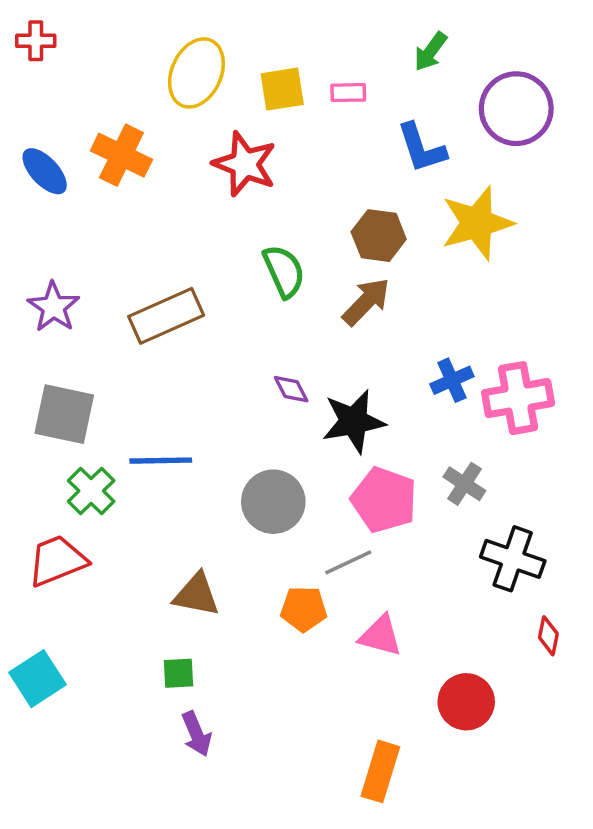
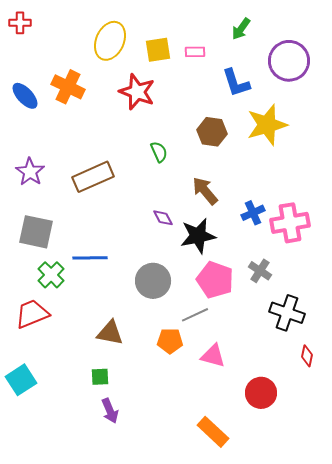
green semicircle: (284, 271) -> (159, 152), size x0.7
brown arrow: (366, 302) -> (205, 191), moved, turned -84
orange rectangle: (380, 771) -> (213, 432), turned -64

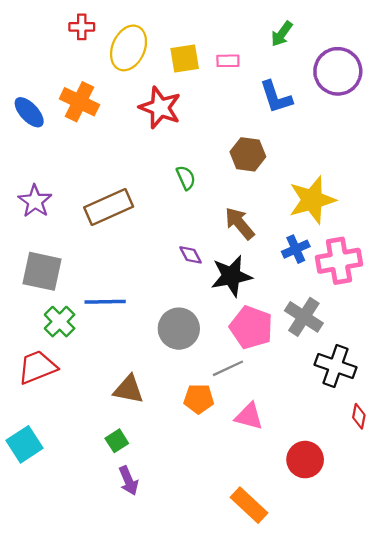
red cross: (20, 23) -> (82, 27), moved
yellow star: (267, 125) -> (312, 200), moved
gray cross: (260, 271) -> (304, 317), size x1.4
green square: (100, 377) -> (117, 441), turned -30

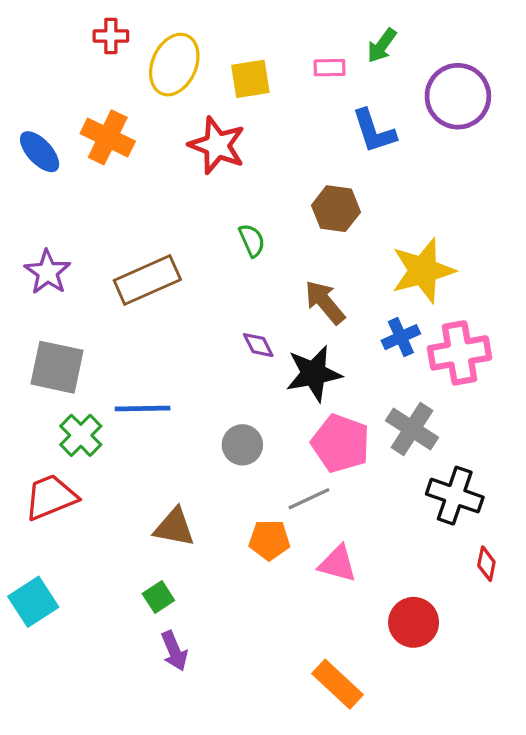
pink rectangle: (228, 61) -> (330, 68), moved
gray circle: (179, 329) -> (242, 445), size x0.7

